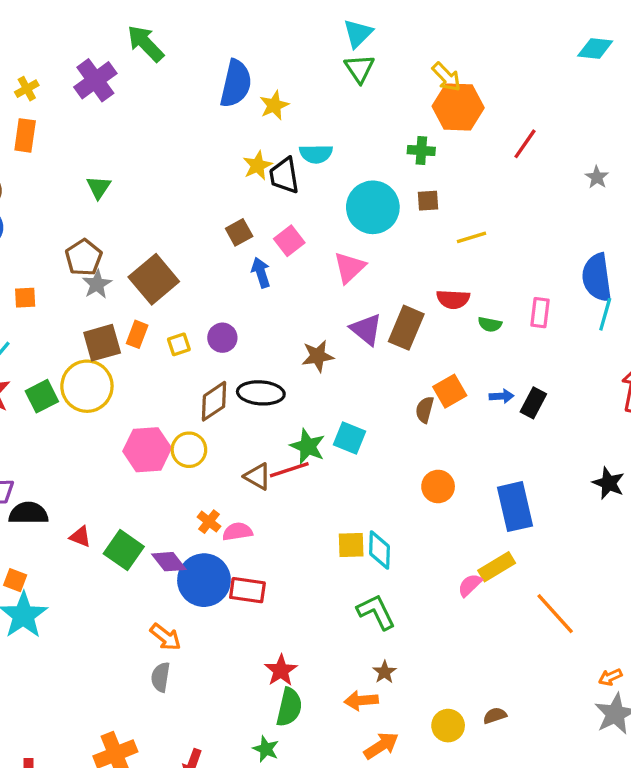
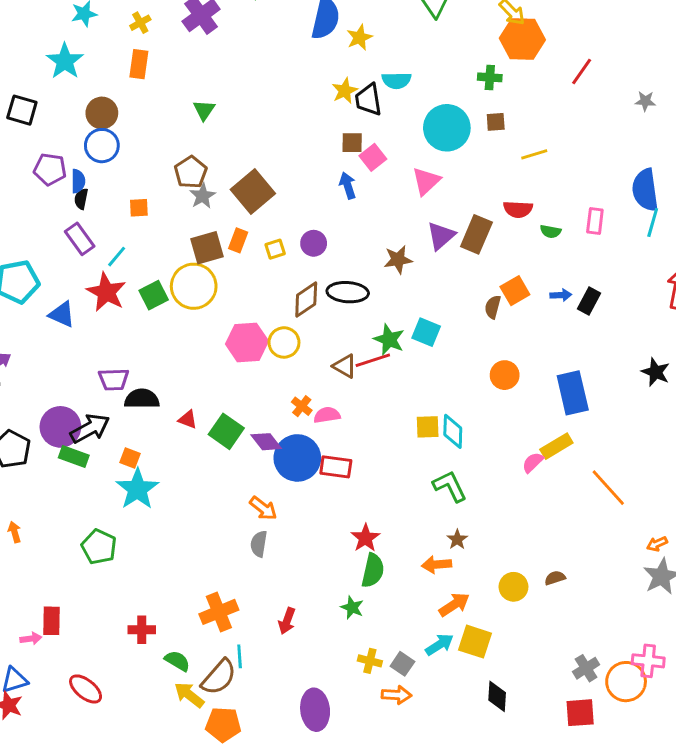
gray star: (597, 177) -> (645, 101), turned -30
brown square: (239, 232) -> (352, 143), moved, turned 30
purple triangle: (366, 329) -> (441, 236), turned 40

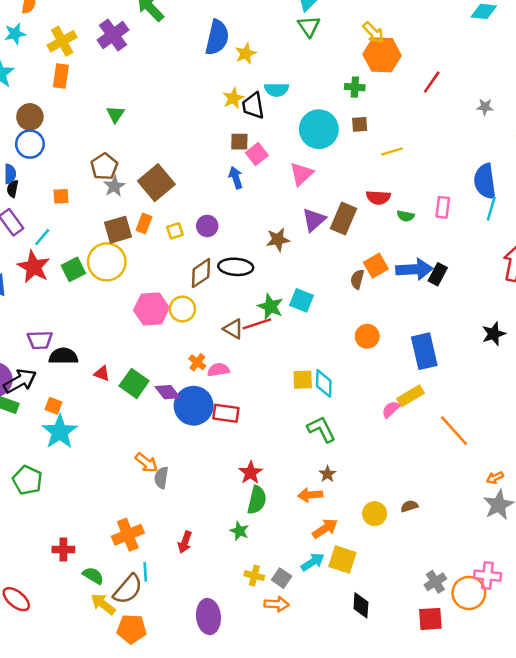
yellow cross: (140, 23) -> (62, 41), size x1.6
blue arrow: (561, 295) -> (414, 269), size x2.0
black star: (656, 372) -> (494, 334), turned 30
orange arrow: (263, 508) -> (146, 463), moved

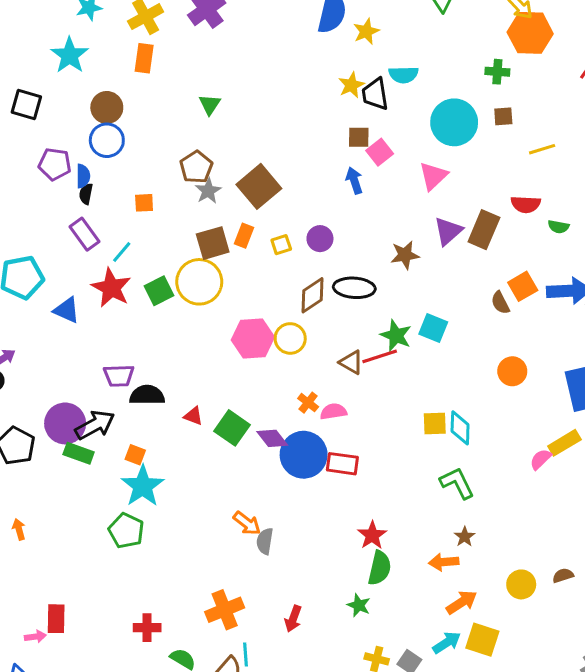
brown semicircle: (357, 279) -> (500, 303), turned -42
green pentagon: (27, 480) -> (126, 531), moved

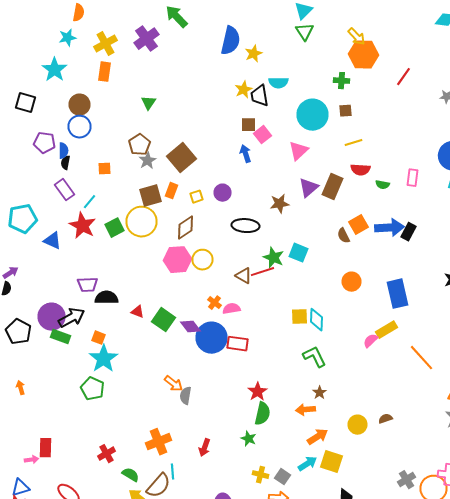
yellow line: (542, 149) -> (354, 143), moved
brown diamond: (313, 295) -> (186, 228), moved
red cross: (147, 628) -> (106, 454), turned -30

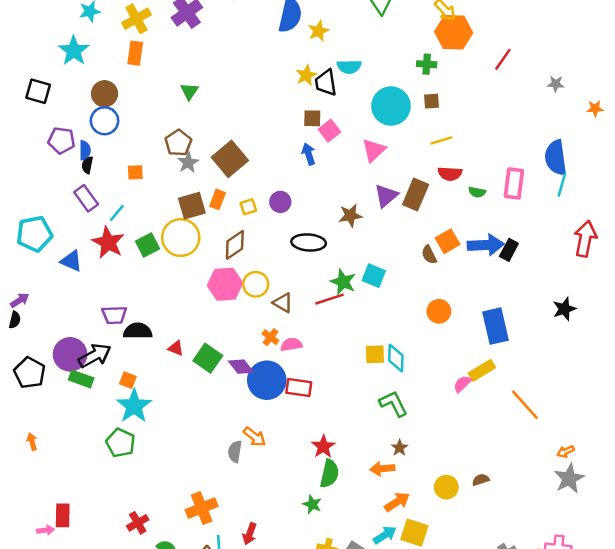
pink rectangle: (412, 178) -> (514, 183), size x1.4
brown triangle: (244, 276) -> (283, 303), moved
orange arrow: (174, 384) -> (254, 437), moved
red arrow: (204, 448) -> (250, 534), moved

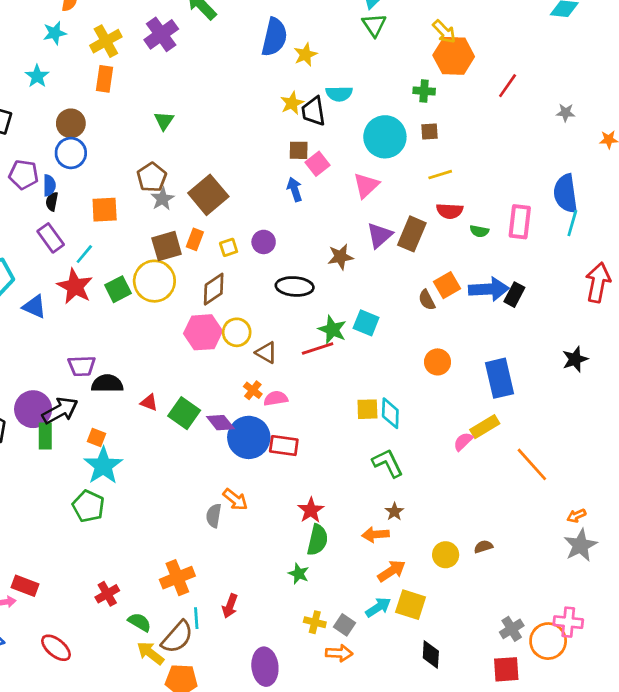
cyan star: (74, 51) -> (37, 76), size x0.7
orange square: (135, 172) -> (105, 210), size x1.5
green rectangle: (81, 379) -> (45, 436), turned 70
red rectangle: (63, 515) -> (25, 586), turned -70

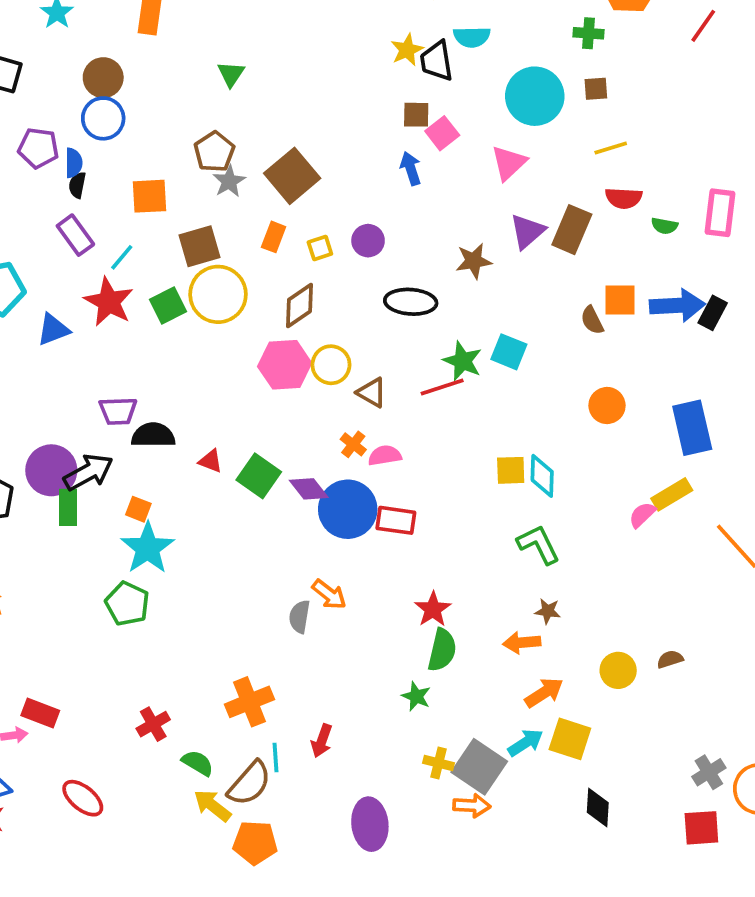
brown square: (167, 246) -> (199, 246), moved
orange square: (447, 285) -> (620, 300), turned 30
blue triangle: (34, 307) -> (53, 330), turned -45
brown star: (394, 512) -> (548, 611), turned -30
gray square: (344, 625) -> (479, 767), size x1.8

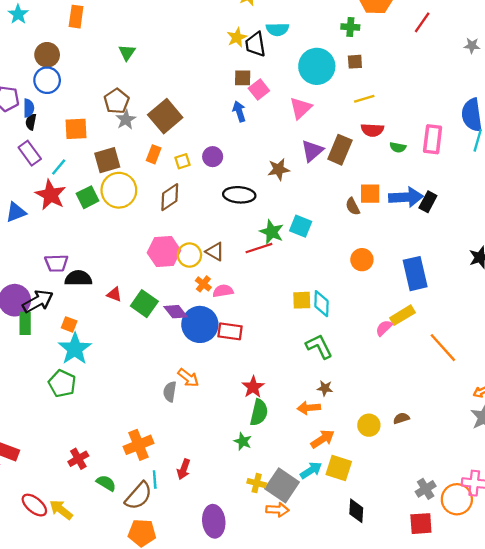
pink hexagon: (285, 365) -> (164, 252), moved
yellow circle: (331, 365) -> (189, 255), moved
yellow arrow: (212, 806) -> (61, 510), moved

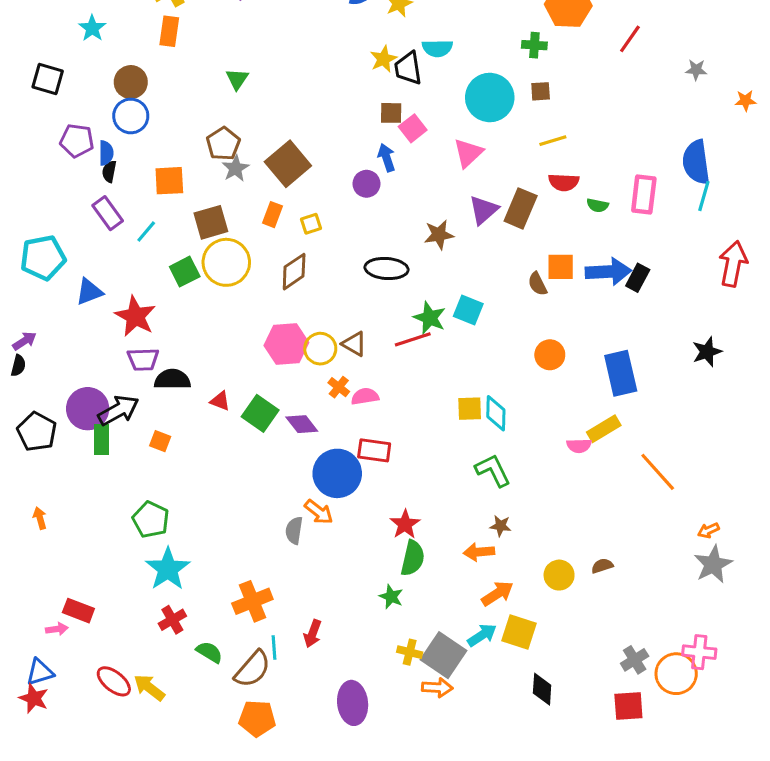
purple circle: (213, 157) -> (366, 184), moved
red star: (51, 195) -> (135, 316), moved
blue circle: (200, 324) -> (337, 473), moved
pink semicircle: (384, 328) -> (579, 446), turned -138
cyan star: (75, 349) -> (168, 569), moved

